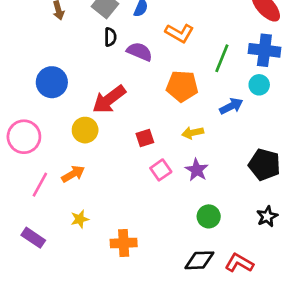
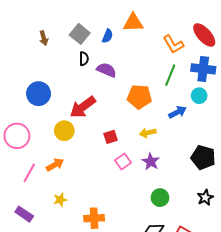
orange L-shape: (179, 33) -> (173, 44), moved, turned 30

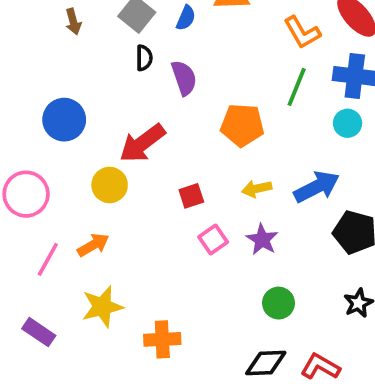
purple semicircle: (106, 70) -> (184, 78), turned 48
blue arrow: (177, 112) -> (317, 187), moved, size x1.4
yellow star: (60, 200) -> (102, 307), size x1.6

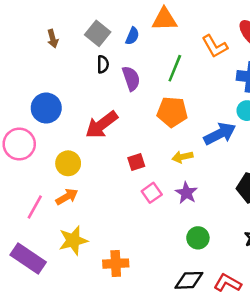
green line: (297, 87) -> (175, 68), moved
yellow circle: (110, 185) -> (68, 163), moved
blue arrow: (317, 187) -> (220, 134), moved
pink circle: (26, 194) -> (19, 144), moved
purple rectangle: (39, 332) -> (28, 258), size x1.5

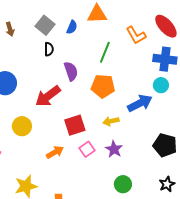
purple semicircle: (131, 78) -> (71, 71), moved
red square: (136, 162) -> (75, 125), size x1.5
orange arrow: (67, 197) -> (55, 152), moved

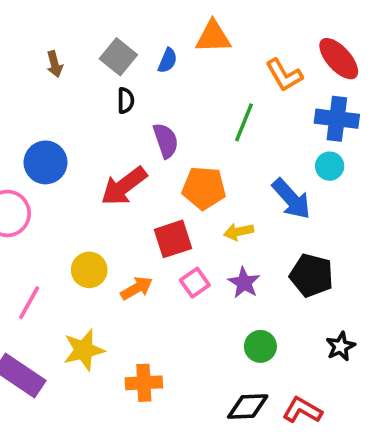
green line: (105, 52) -> (244, 122), moved
orange pentagon: (103, 86) -> (204, 188), moved
blue arrow: (140, 103) -> (291, 199), turned 75
yellow circle: (22, 126) -> (89, 270), moved
black pentagon: (165, 145) -> (311, 275), moved

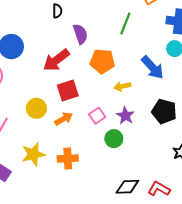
red square: (173, 239) -> (68, 90), moved
green circle: (260, 346) -> (114, 139), moved
orange cross: (144, 383) -> (68, 159), moved

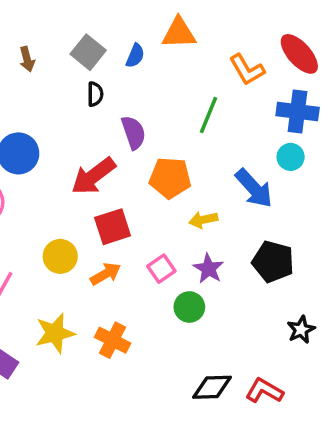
orange cross: (68, 159) -> (113, 340), turned 30

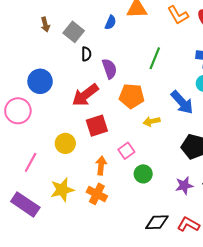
gray square: (88, 52) -> (74, 32), moved
orange L-shape: (247, 70) -> (178, 15), moved
black semicircle: (95, 94) -> (86, 54), moved
purple star: (209, 269) -> (184, 186), moved, turned 30
orange arrow: (106, 274) -> (101, 166), moved, turned -54

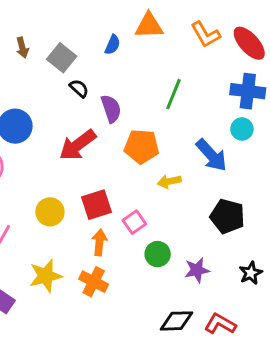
black semicircle: (86, 54) -> (79, 88), turned -48
red square: (97, 126) -> (97, 205), moved
purple star: (184, 186) -> (197, 270), moved

